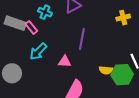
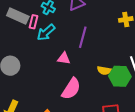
pink rectangle: (31, 28) -> (34, 22), turned 48
cyan arrow: (38, 51) -> (46, 32), moved

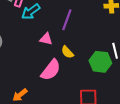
yellow semicircle: (104, 70) -> (67, 52), moved, turned 32

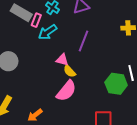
yellow semicircle: (67, 52) -> (70, 71), moved

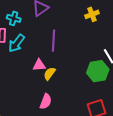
yellow semicircle: (70, 71) -> (50, 74), turned 96
pink semicircle: (66, 91) -> (46, 101), moved, size x0.7

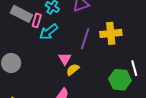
yellow cross: (92, 14) -> (111, 33), moved, size x1.5
pink triangle: (39, 65) -> (65, 59), turned 48

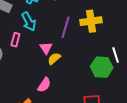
pink rectangle: (37, 20) -> (15, 40), moved
cyan arrow: (49, 32) -> (29, 22), turned -78

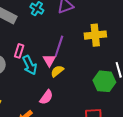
cyan arrow: (29, 22) -> (30, 65), moved
purple line: (65, 27) -> (59, 46), moved

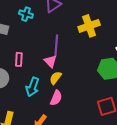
cyan arrow: (30, 65) -> (33, 87), moved, turned 60
yellow semicircle: (57, 71) -> (56, 78), moved

